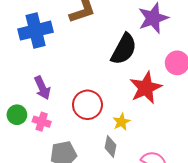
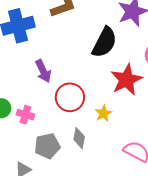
purple arrow: (42, 88) -> (43, 71), moved
gray diamond: (110, 147) -> (79, 138), moved

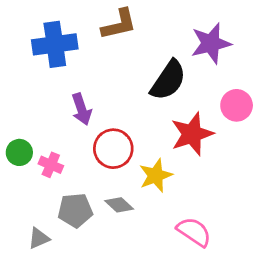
yellow star: (103, 113) -> (156, 175), size x1.4
gray diamond: (79, 138) -> (119, 205), turned -65

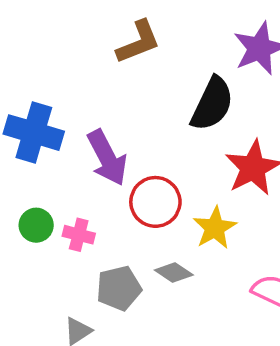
blue cross: (55, 44) -> (34, 133), moved, turned 33
purple arrow: (82, 109) -> (107, 158), size x1.4

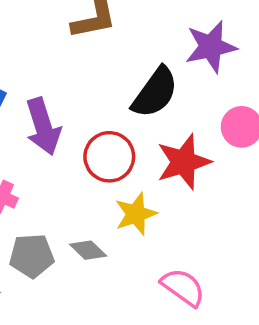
red circle: (155, 202) -> (109, 157), moved

